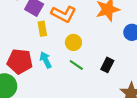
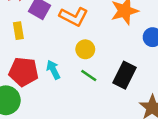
yellow rectangle: (42, 29) -> (18, 31), moved
black rectangle: (107, 65) -> (125, 75), size x1.5

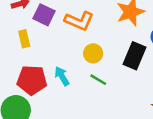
black rectangle: (125, 75) -> (134, 56), moved

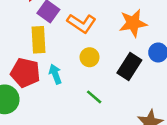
yellow rectangle: (24, 39) -> (38, 40), moved, size x1.5
green line: (98, 80) -> (94, 97), moved

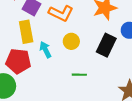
cyan arrow: (55, 74) -> (45, 50), moved
green line: (94, 97) -> (79, 75), turned -32

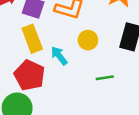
red pentagon: (18, 61) -> (29, 75), turned 30

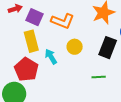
green line: (105, 78) -> (99, 77), moved

